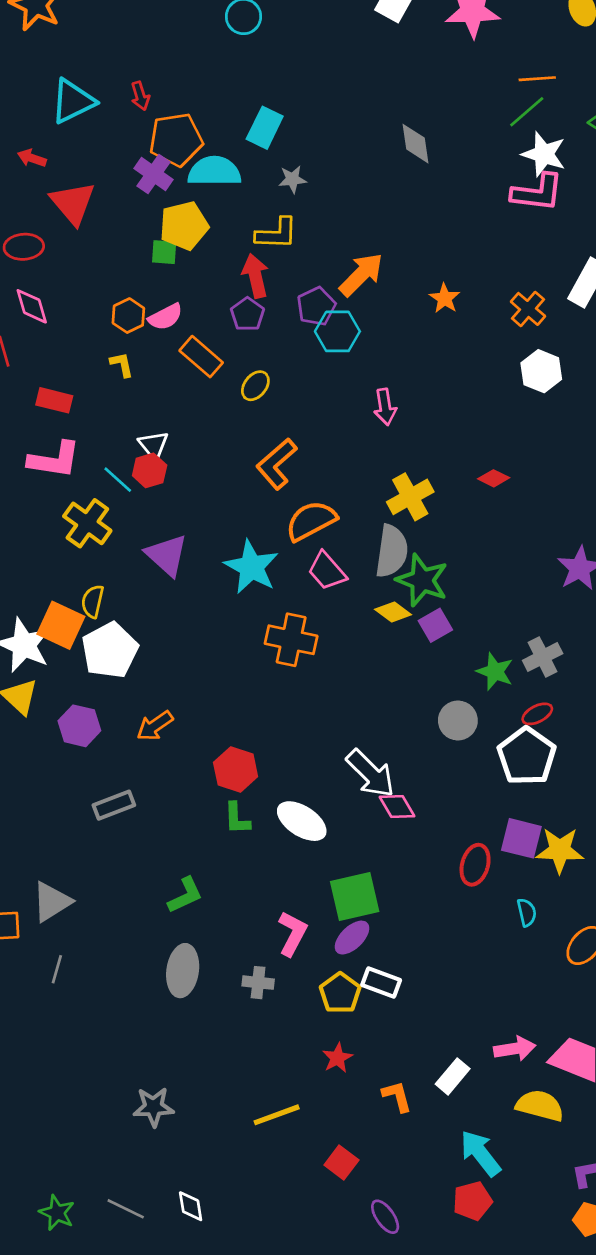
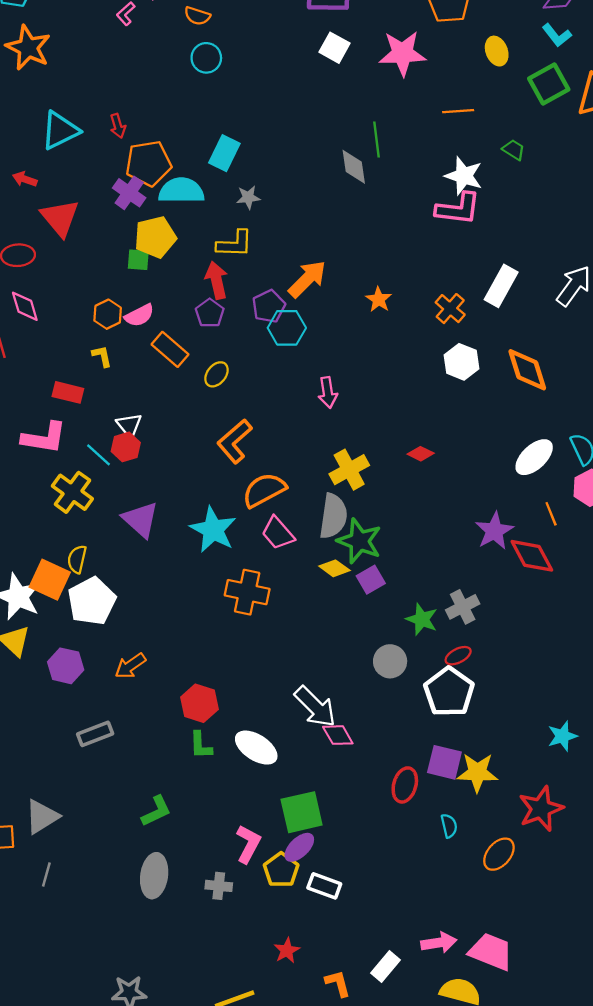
green line: (527, 112) -> (376, 140), moved, turned -56
red rectangle: (54, 400) -> (68, 392), moved
yellow pentagon: (340, 993) -> (281, 870), moved

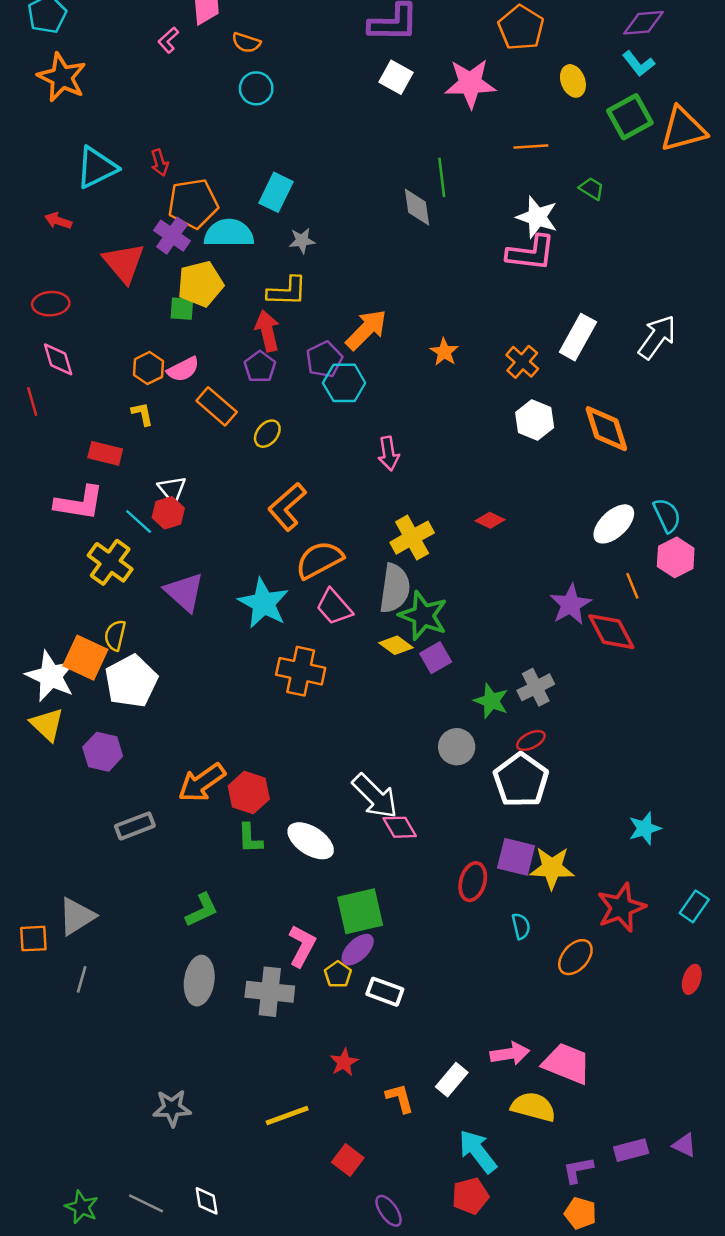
red triangle: (60, 218) -> (124, 263), moved
orange arrow: (130, 666) -> (202, 783), moved, size x1.4
yellow pentagon: (281, 870) -> (338, 974), size x0.7
gray cross: (219, 886) -> (270, 992), size x1.6

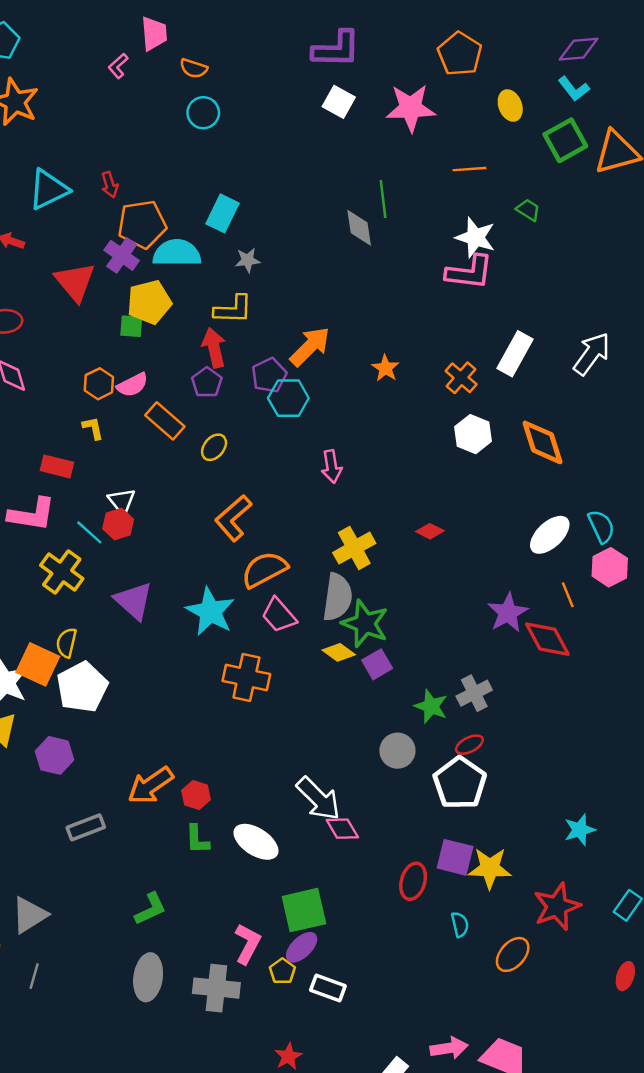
red hexagon: (249, 792) -> (196, 795), size x0.7

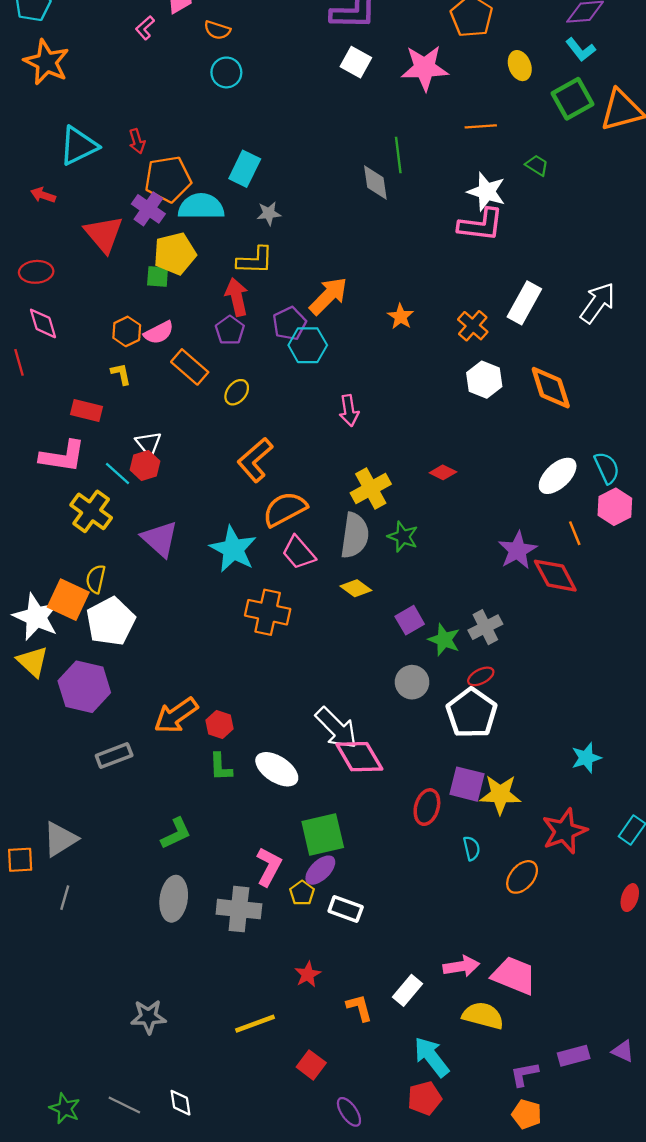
green star: (365, 624) -> (403, 537), moved, size x0.7
purple square: (377, 664) -> (410, 620), moved
purple hexagon: (55, 755) -> (84, 687), size x1.4
pink diamond: (342, 829) -> (359, 757), size x1.5

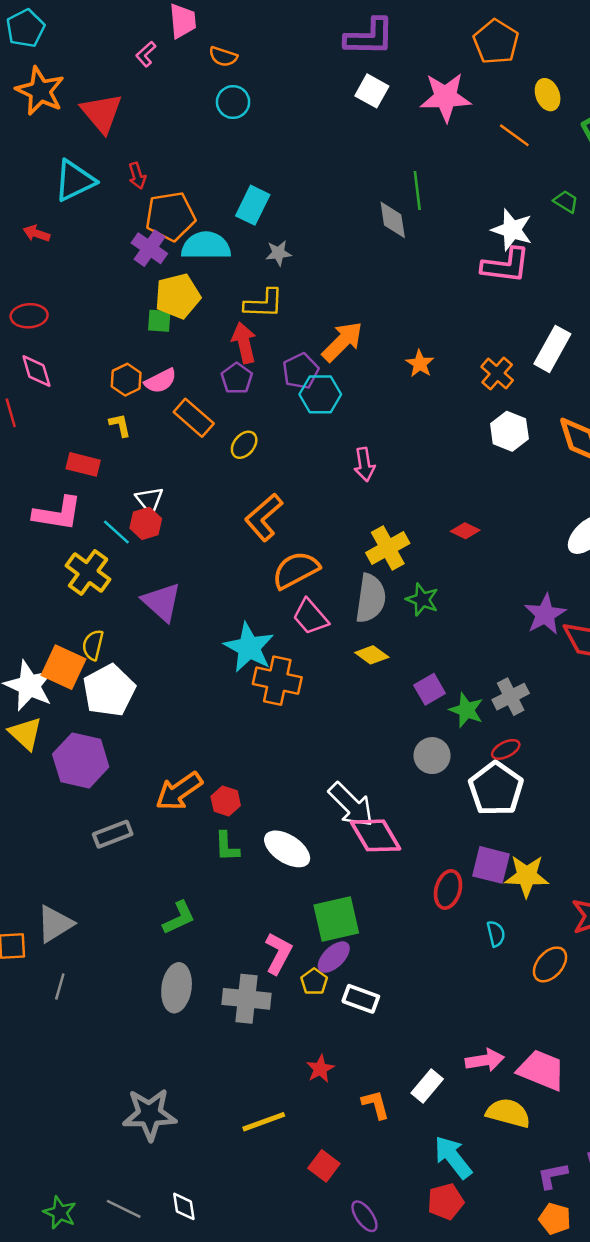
orange line: (481, 126) -> (514, 135), moved, turned 40
red triangle: (104, 234) -> (102, 113), moved
cyan star: (233, 549) -> (249, 647), moved
gray star: (148, 1017) -> (149, 1114), size x1.4

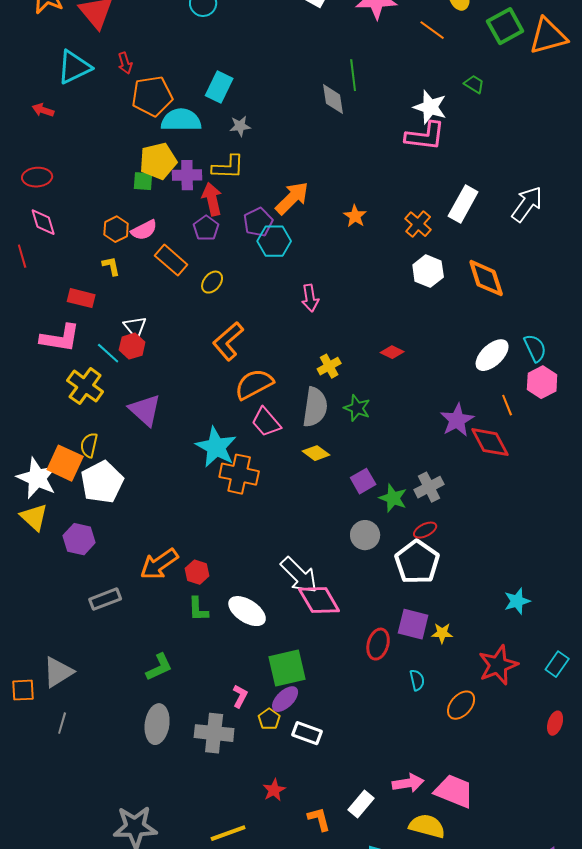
purple cross: (149, 248) -> (187, 175), moved, turned -36
yellow cross: (388, 548) -> (329, 366), size x0.7
purple hexagon: (81, 760) -> (79, 539), size x0.7
yellow star: (527, 876) -> (442, 633), size x0.6
pink L-shape: (278, 953) -> (240, 696), size x0.7

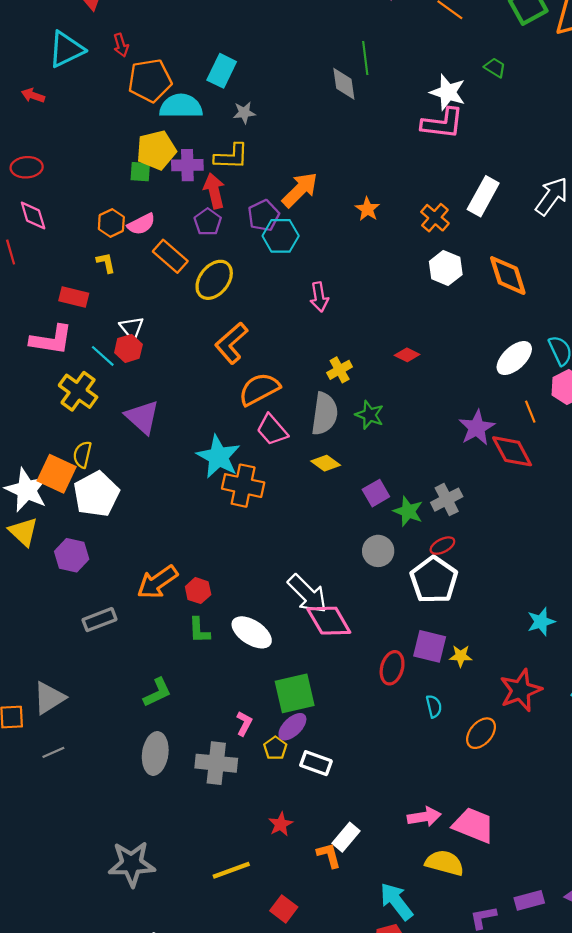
yellow ellipse: (212, 282) -> (214, 280), size x1.6
gray line: (62, 723) -> (53, 752), turned 50
white rectangle: (361, 804) -> (346, 837), moved

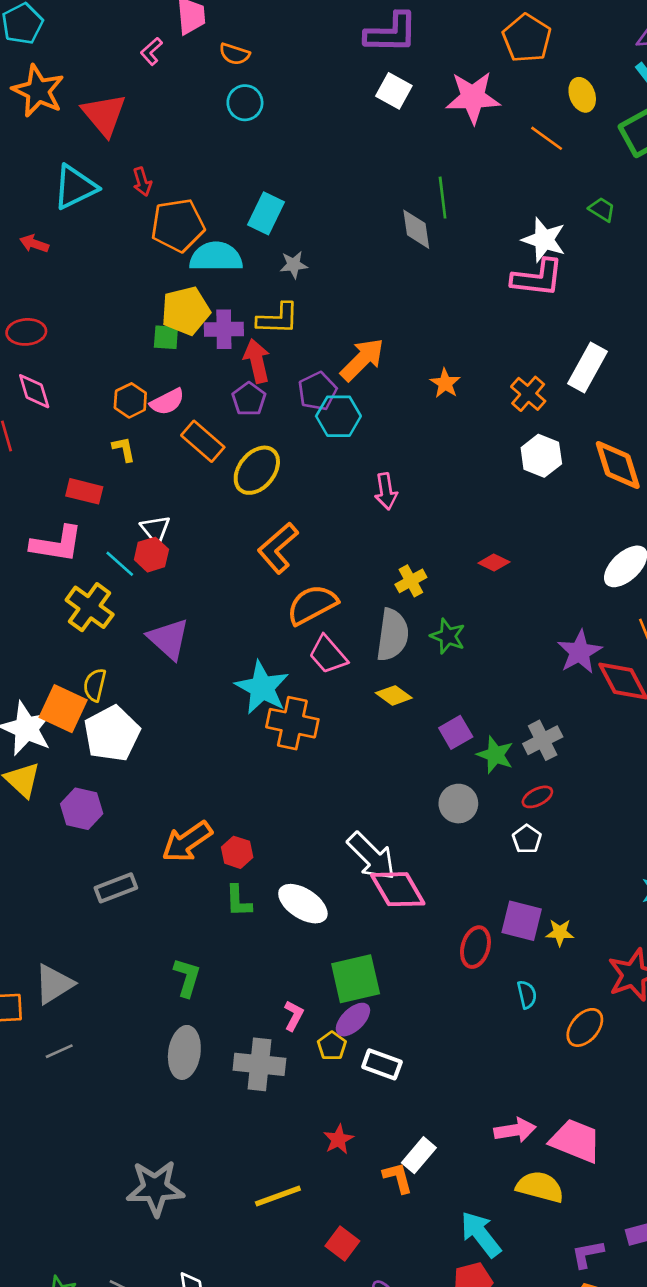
white pentagon: (434, 580) -> (527, 839), size x0.5
green L-shape: (157, 692) -> (187, 977), turned -48

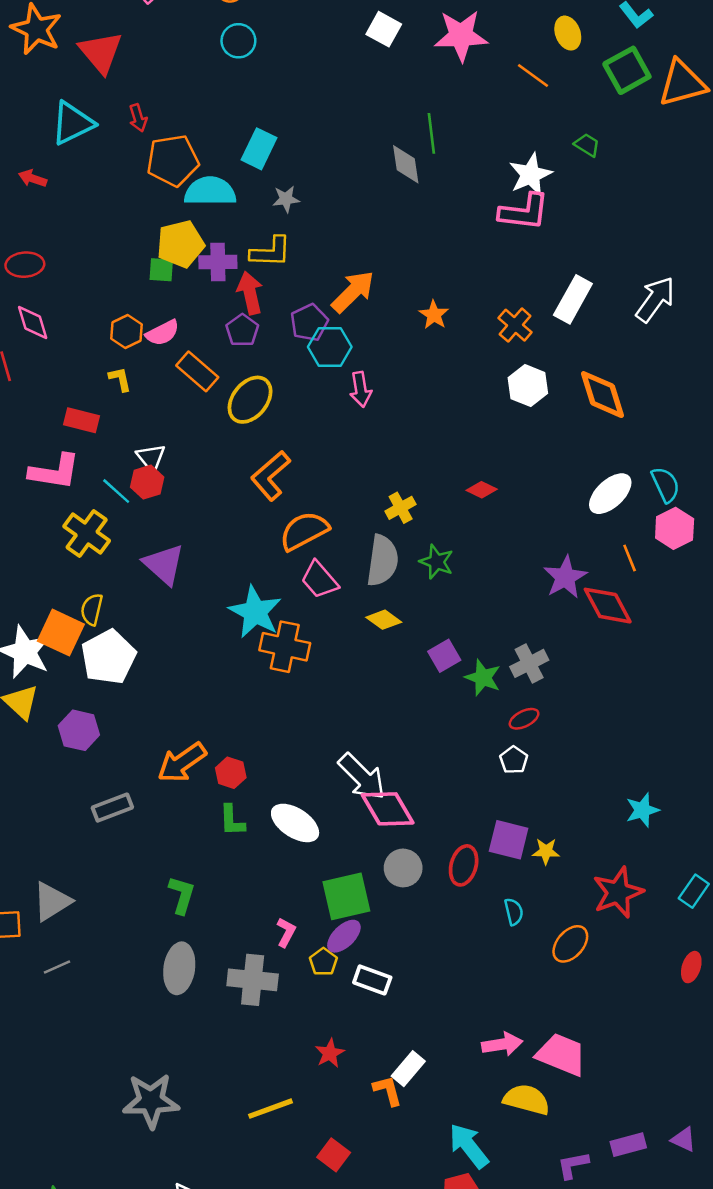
white star: (544, 240) -> (530, 175), turned 30
pink arrow: (386, 491) -> (361, 389), moved
gray circle: (458, 804) -> (403, 868), moved

